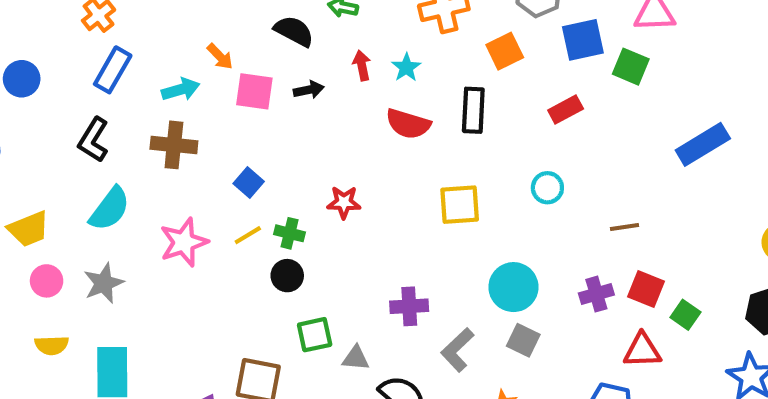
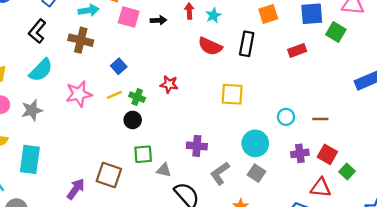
cyan circle: (547, 188) -> (286, 117), moved

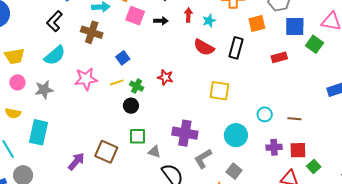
purple cross: (197, 146) -> (185, 133), size x1.4
red square: (327, 154) -> (298, 150), turned -36
gray square: (257, 173) -> (234, 171), moved

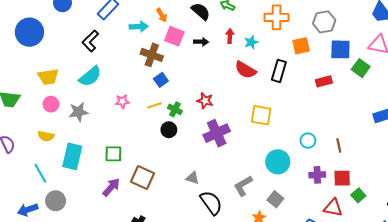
brown cross: (92, 32) -> (152, 55), moved
pink star: (86, 79) -> (122, 101), size x0.6
brown line: (294, 119) -> (339, 146), turned 72
purple cross: (185, 133) -> (217, 133), moved, turned -35
green square: (138, 136) -> (113, 154), moved

